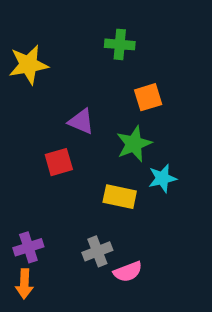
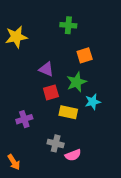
red square: (59, 162) -> (51, 92), moved
purple cross: (28, 247) -> (24, 119), moved
gray cross: (97, 251) -> (56, 143), turned 35
orange arrow: (24, 284) -> (14, 162), turned -35

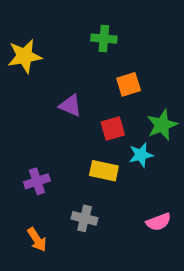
green star: (76, 82) -> (162, 125), moved
red square: (51, 92) -> (113, 128), moved
pink semicircle: (73, 155) -> (159, 222), moved
orange arrow: (14, 162) -> (37, 240), moved

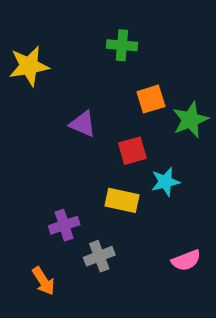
green star: (162, 125) -> (190, 120), moved
purple cross: (37, 181) -> (64, 225), moved
gray cross: (85, 218) -> (99, 256), turned -35

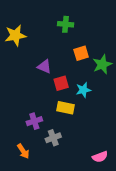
red square: (132, 151) -> (61, 83), moved
cyan star: (165, 182) -> (83, 90), moved
pink semicircle: (186, 260) -> (100, 157), moved

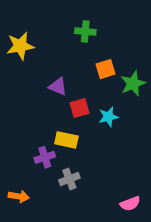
yellow rectangle: (66, 108) -> (66, 140), moved
orange arrow: (23, 151) -> (19, 196), moved, turned -48

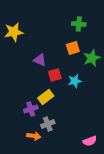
green cross: (85, 31) -> (79, 24), moved
yellow rectangle: (66, 140) -> (46, 97), turned -49
orange arrow: (19, 196) -> (34, 136), moved

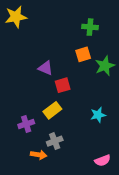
yellow star: (14, 32) -> (16, 17), moved
cyan star: (75, 81) -> (98, 115), moved
purple cross: (31, 109) -> (26, 124), moved

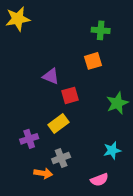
green star: (105, 66) -> (117, 103), moved
cyan star: (98, 115) -> (112, 150), moved
pink semicircle: (103, 160) -> (99, 180), moved

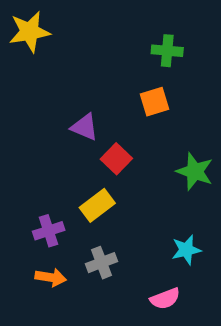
red square: (70, 95) -> (116, 159), turned -30
green star: (117, 103) -> (195, 171), turned -30
orange arrow: (43, 173) -> (51, 277), moved

